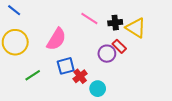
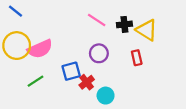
pink semicircle: (56, 39) -> (40, 49), moved, turned 35
red rectangle: (119, 46) -> (137, 58), moved, turned 32
purple circle: (107, 54) -> (99, 53), moved

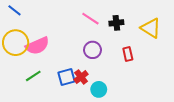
yellow triangle: (147, 30) -> (151, 28), moved
blue square: (71, 71) -> (67, 77), moved

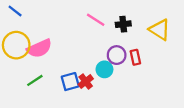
purple circle: (93, 50) -> (117, 55), moved
cyan circle: (99, 89) -> (104, 69), moved

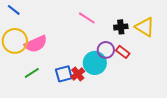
black cross: (123, 24) -> (121, 27), moved
red rectangle: (135, 57) -> (123, 52), turned -40
cyan circle: (104, 69) -> (95, 63), size x1.5

